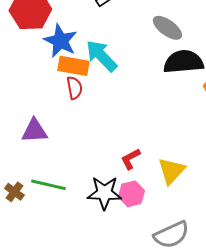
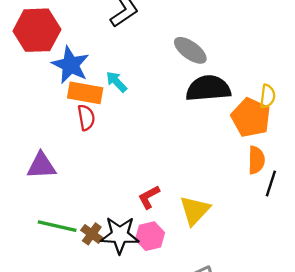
cyan arrow: (101, 56) -> (116, 82), size x0.6
brown cross: (14, 192) -> (92, 234), moved

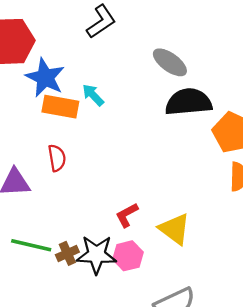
red semicircle: (86, 118) -> (57, 158), moved
yellow triangle: (195, 210) -> (175, 229), turned -36
brown cross: (92, 234) -> (67, 253), turned 30

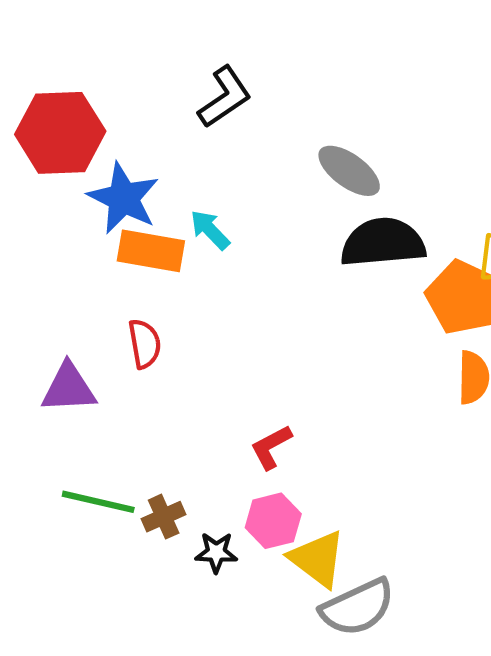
yellow triangle: (175, 229) -> (317, 559), moved
black star: (96, 255) -> (216, 552), moved, size x0.6

